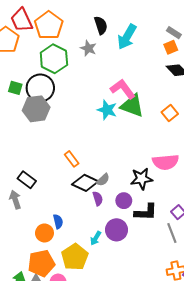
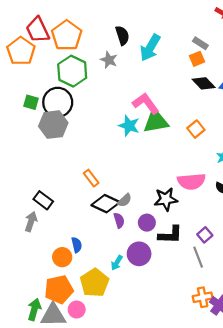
green triangle: (132, 106) -> (156, 121), turned -30
gray arrow: (15, 200) -> (31, 222), turned 36

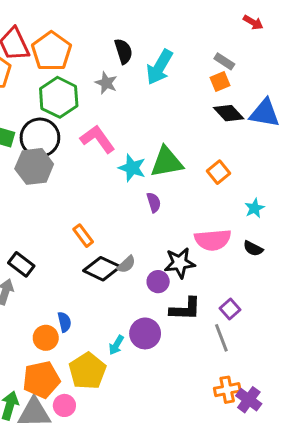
pink L-shape: (146, 103) -> (98, 139), moved
purple semicircle: (119, 220) -> (154, 202), moved
purple circle: (147, 223) -> (158, 282), moved

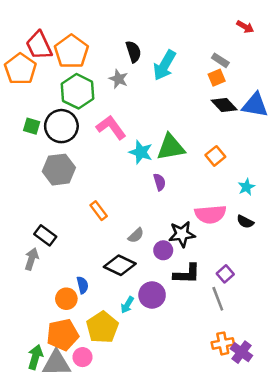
gray hexagon: (34, 166) -> (59, 170), moved
black diamond: (102, 269) -> (120, 265), moved

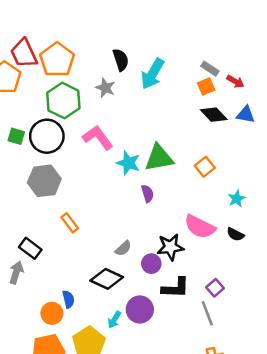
red arrow: (245, 27) -> (235, 81), moved
blue triangle: (255, 105) -> (246, 115), size x0.7
orange rectangle: (99, 211) -> (70, 223), moved
pink semicircle: (210, 214) -> (200, 227), turned 32

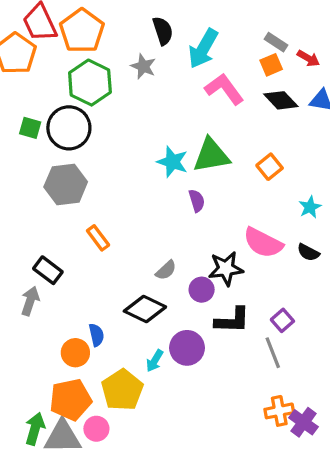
pink L-shape: (98, 137) -> (224, 89), moved

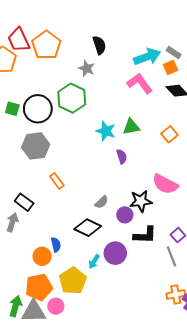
cyan arrow: (203, 49) -> (147, 57), moved, turned -140
green hexagon: (90, 83) -> (72, 98), moved
green triangle: (211, 155) -> (131, 127), size x0.7

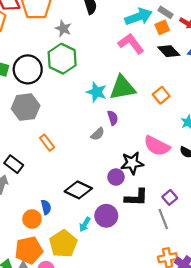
gray star: (87, 68) -> (63, 29), moved
green triangle: (131, 127) -> (122, 88), size x1.5
gray semicircle: (101, 202) -> (98, 134), moved

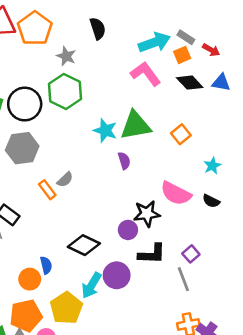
gray semicircle: (98, 134) -> (65, 180), moved
cyan arrow: (85, 224) -> (91, 285), size x1.5

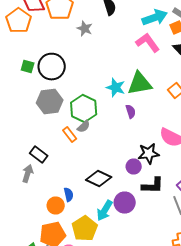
green hexagon: (65, 91) -> (84, 108), moved

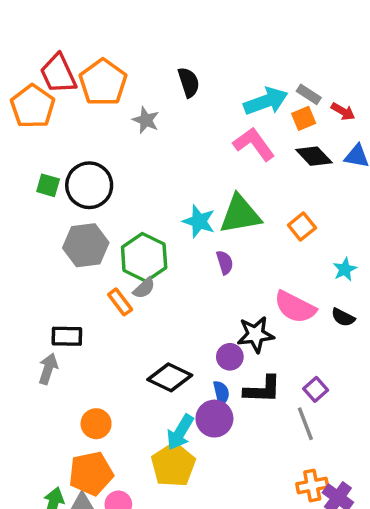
black rectangle: (39, 154) -> (67, 336), turned -36
blue semicircle: (69, 194) -> (221, 393), moved
yellow pentagon: (85, 228) -> (173, 465), moved

